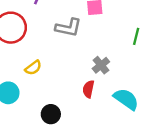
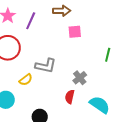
gray L-shape: (68, 28) -> (46, 66), moved

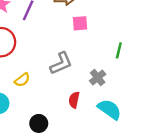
gray L-shape: (46, 66) -> (61, 63), moved, turned -35
gray cross: (80, 78) -> (98, 77), moved

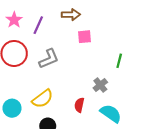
gray L-shape: (61, 63) -> (49, 59), moved
yellow semicircle: (22, 80) -> (42, 99), moved, size x1.5

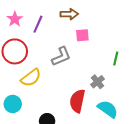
gray L-shape: (49, 59) -> (61, 56), moved
yellow semicircle: (42, 99) -> (31, 78), moved
red semicircle: (79, 105) -> (77, 101), size x1.6

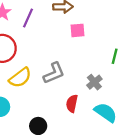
gray L-shape: (61, 56) -> (54, 73), moved
red semicircle: (77, 101) -> (72, 103), size x0.7

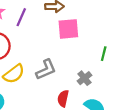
pink square: (78, 30) -> (68, 29), size x1.5

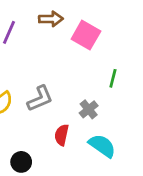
pink square: (68, 29) -> (86, 35), moved, turned 35

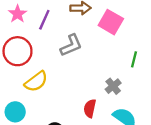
gray L-shape: (40, 99) -> (71, 45), moved

